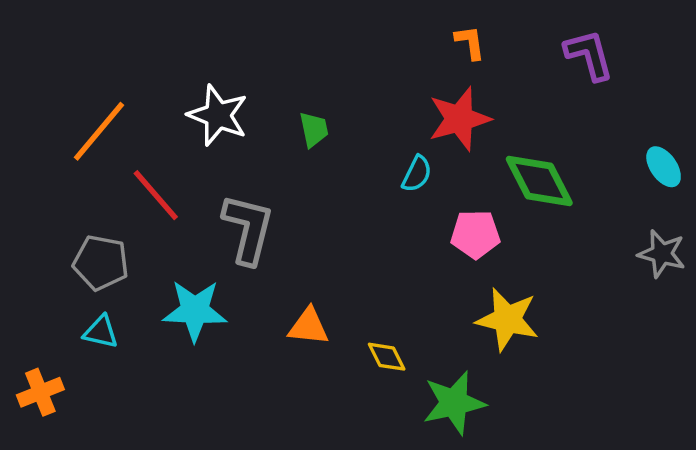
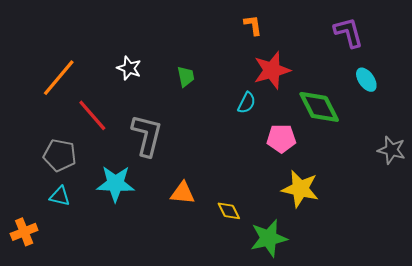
orange L-shape: (470, 42) -> (253, 25), moved
white star: (218, 115) -> (129, 68), size x0.7
cyan ellipse: (664, 167) -> (366, 80), moved

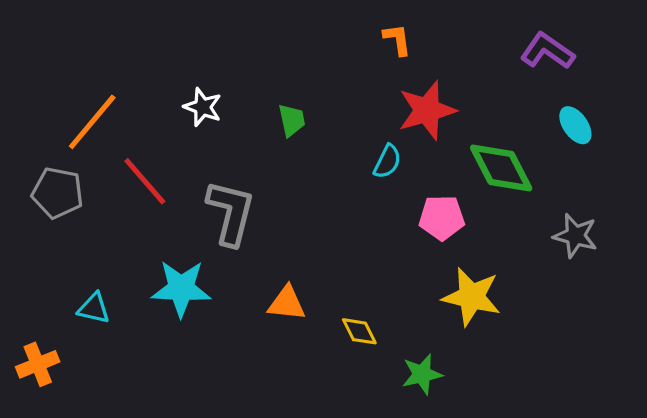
purple L-shape: (348, 32) -> (547, 51), turned -40
gray star: (392, 150) -> (575, 236), moved
gray pentagon: (60, 155) -> (58, 193), moved
green star: (269, 238) -> (422, 374), size x0.7

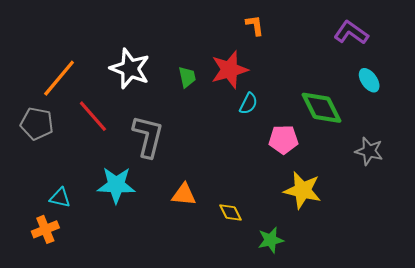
white star: (203, 107) -> (130, 69), size x1.6
red star: (427, 110) -> (229, 70), moved
orange cross: (38, 364) -> (45, 229), moved

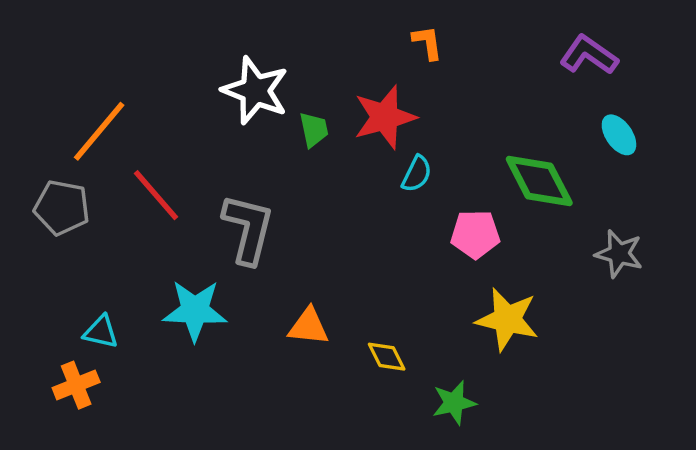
white star: (130, 69) -> (255, 90), moved

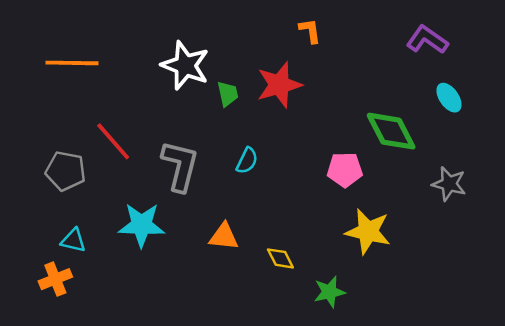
orange line: (99, 131) -> (72, 63), moved, turned 51
cyan semicircle: (417, 174) -> (247, 161), moved
gray pentagon: (62, 208) -> (66, 171), moved

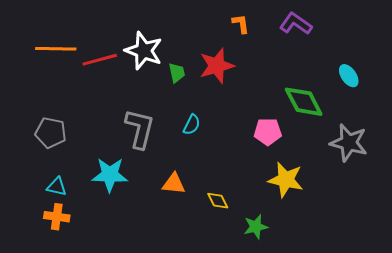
purple L-shape: (427, 40) -> (296, 24), moved
red line: (113, 141) -> (100, 60), moved, turned -64
gray star: (449, 184) -> (349, 143), size x1.4
orange cross: (55, 279) -> (57, 217), moved, turned 30

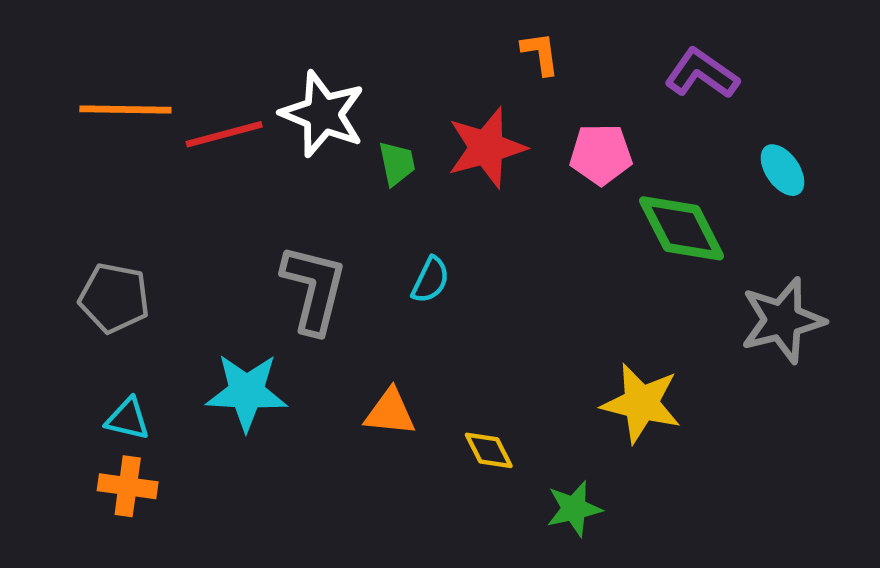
purple L-shape: (296, 24) -> (702, 74), moved
pink pentagon: (268, 132) -> (601, 154), moved
gray star: (349, 143) -> (782, 320), turned -30

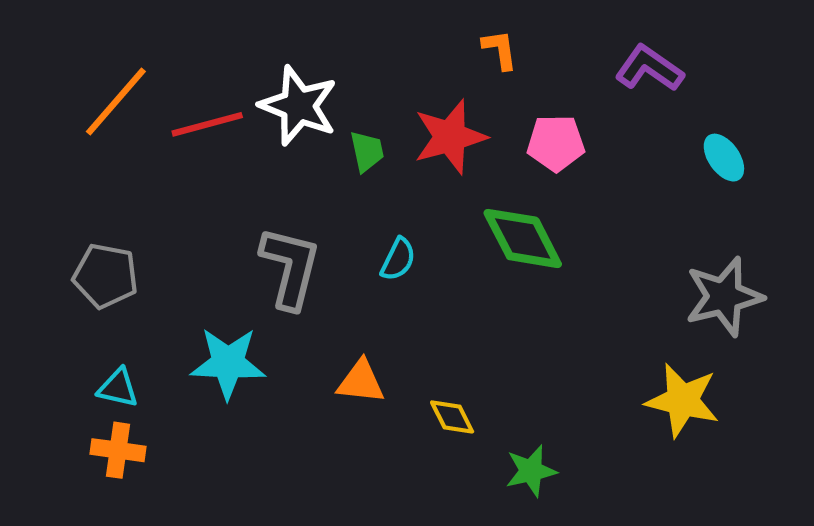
orange line: (125, 110) -> (116, 102), turned -50
green diamond: (682, 228) -> (523, 238), moved
yellow star: (641, 403) -> (682, 400), moved

